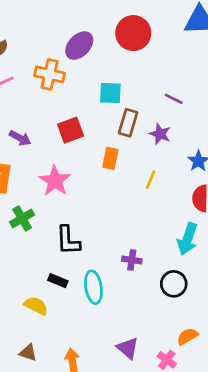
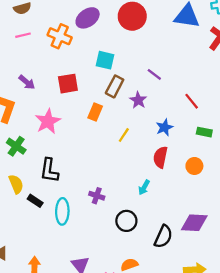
green cross: (22, 218) -> (16, 146), turned -36
cyan arrow: (187, 239) -> (144, 187), size x0.6
yellow semicircle: (36, 306) -> (16, 184), moved, turned 30

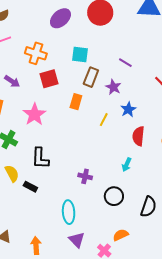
orange cross: (60, 36) -> (36, 53), moved
blue star: (164, 127) -> (128, 109), moved
cyan ellipse: (62, 211) -> (69, 212), moved

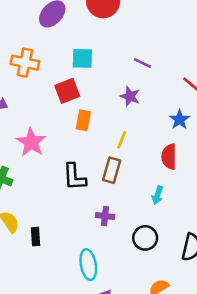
brown rectangle: (91, 77) -> (112, 170), moved
red square: (49, 79) -> (67, 91), moved
blue star: (128, 109) -> (180, 120), moved
black L-shape: (40, 158) -> (74, 177), moved
black rectangle: (30, 187) -> (35, 237), turned 64

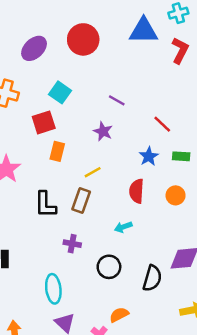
cyan square: (82, 58) -> (60, 92), turned 30
yellow line: (122, 140) -> (93, 172), turned 35
cyan arrow: (157, 195) -> (123, 227), turned 49

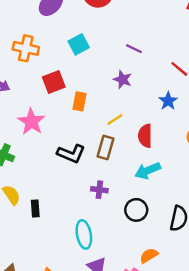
cyan square: (60, 92) -> (79, 44), turned 30
red square: (44, 122) -> (54, 82), moved
red semicircle: (137, 191) -> (145, 136), moved
black L-shape: (45, 205) -> (71, 154), turned -64
cyan arrow: (123, 227) -> (148, 171), size x1.5

